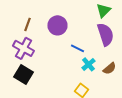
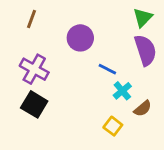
brown line: (27, 24) -> (31, 19), moved
brown semicircle: (109, 68) -> (143, 108), moved

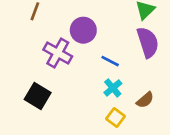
purple cross: (34, 69) -> (58, 53), moved
cyan cross: (122, 91) -> (113, 88), moved

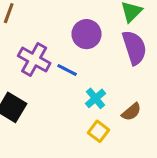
purple circle: (83, 30) -> (87, 34), moved
blue line: (110, 61) -> (67, 70), moved

